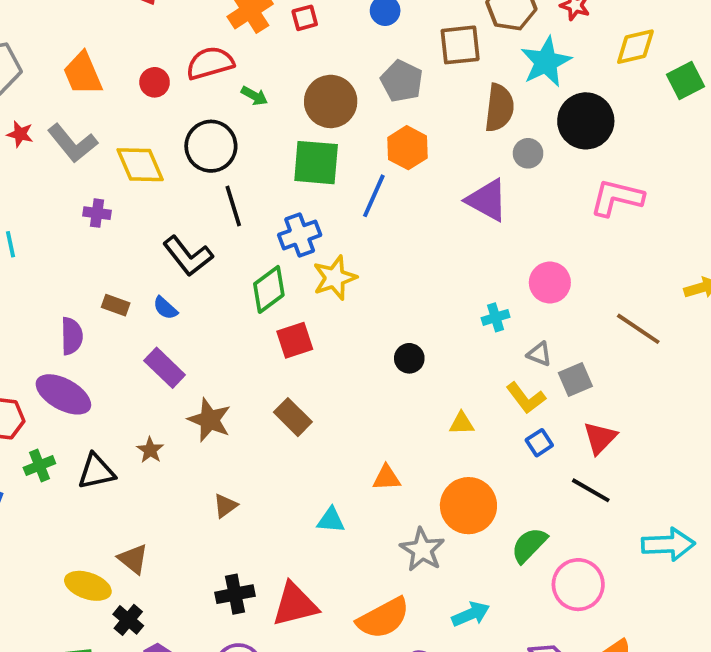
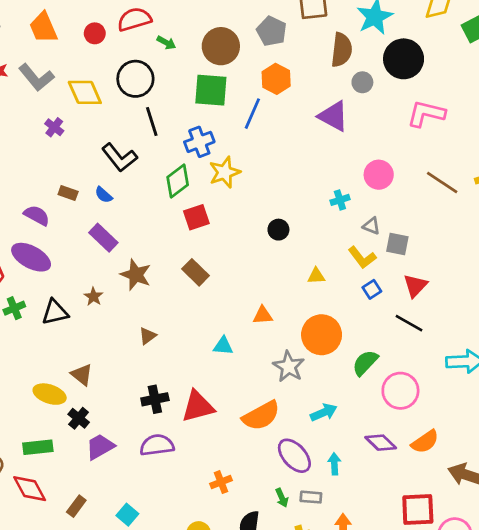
purple cross: (97, 213) -> (54, 127), turned 30
brown line: (638, 329) -> (442, 183), moved
purple semicircle: (72, 336) -> (37, 215), turned -60
gray square: (575, 380) -> (397, 244), turned 35

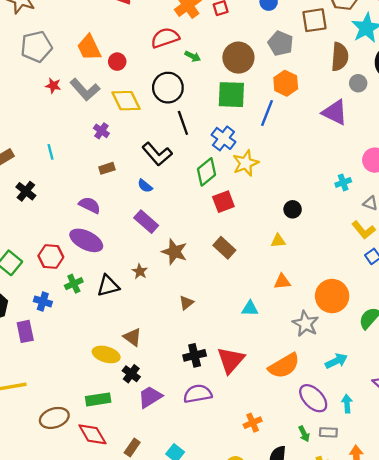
red circle: (95, 33) -> (117, 62), moved
blue cross: (199, 142) -> (223, 138), turned -30
brown rectangle: (68, 193) -> (107, 168), moved, turned -35
yellow triangle: (316, 276) -> (278, 241), moved
red triangle: (198, 406) -> (231, 360), turned -32

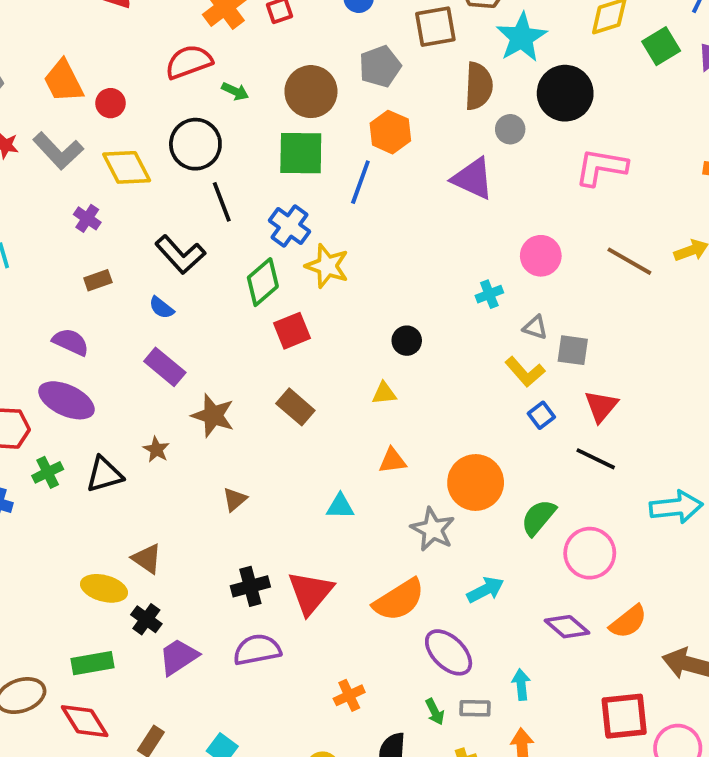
gray pentagon: (280, 43) -> (380, 66), turned 30
yellow star: (246, 163) -> (327, 266), turned -30
cyan arrow: (347, 404) -> (521, 685), moved

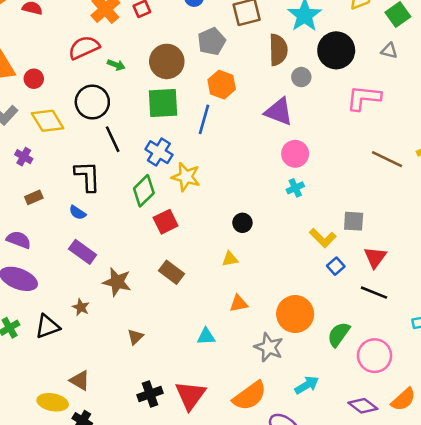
black L-shape: (180, 255) -> (87, 176), turned -136
pink circle: (541, 256) -> (295, 154), moved
gray triangle: (535, 327) -> (389, 51), moved

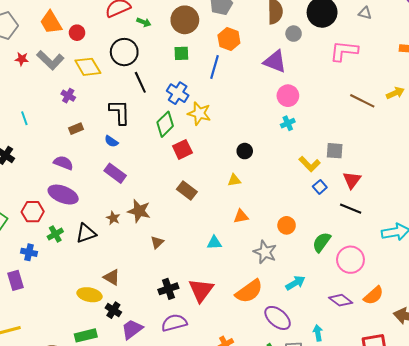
green square: (163, 103) -> (181, 53), size x0.6
brown star: (117, 282) -> (139, 211), moved
orange circle: (295, 314) -> (287, 225), size x0.6

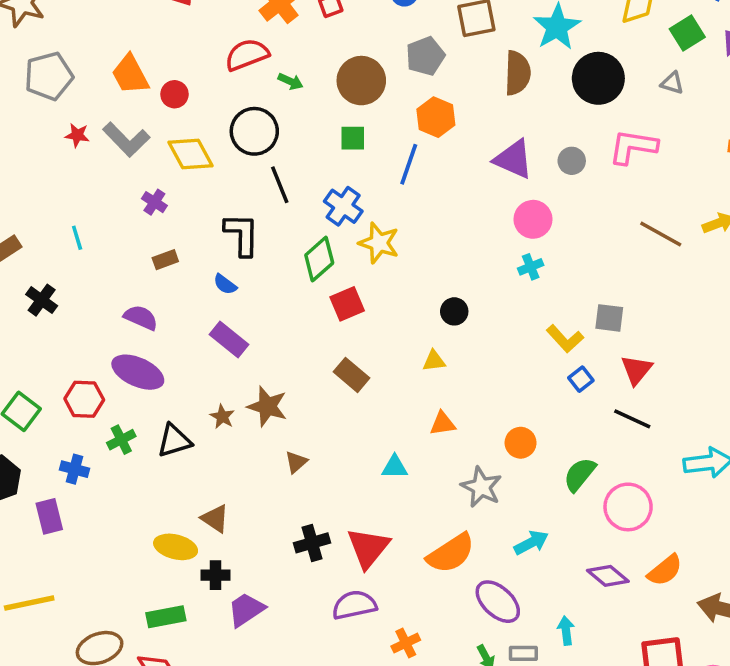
gray circle: (294, 34) -> (572, 161), moved
black cross: (113, 310) -> (215, 575), turned -35
purple semicircle: (174, 323) -> (354, 605), moved

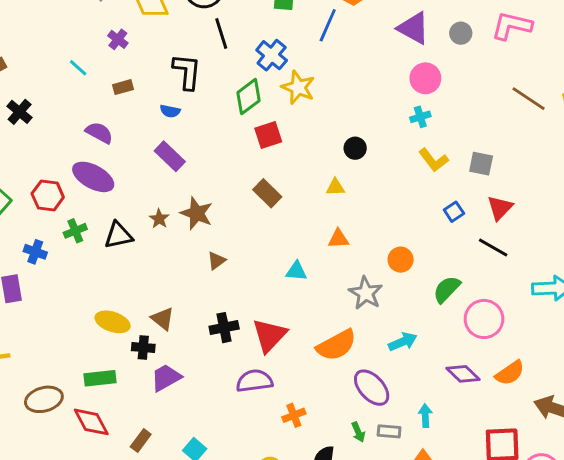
cyan line: (77, 238) -> (78, 68), moved, turned -36
blue semicircle: (225, 284) -> (170, 111), turned -30
yellow L-shape: (565, 339) -> (433, 160), moved
brown triangle: (215, 519) -> (163, 319), moved

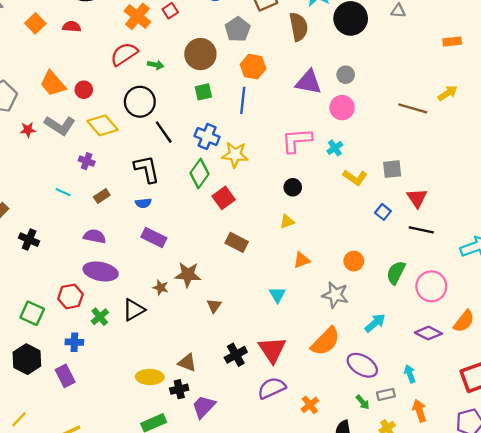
pink L-shape: (512, 26) -> (297, 140), moved
pink circle: (425, 78) -> (342, 108), moved
cyan triangle: (296, 271) -> (277, 295), turned -48

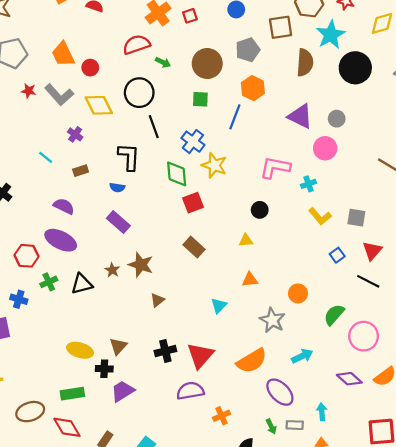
green diamond: (199, 173) -> (177, 174), turned -56
brown triangle: (187, 363) -> (118, 346), turned 36

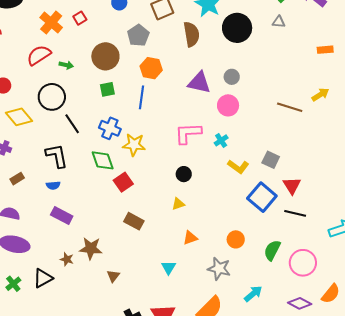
gray square: (356, 218) -> (271, 160), turned 30
blue square: (337, 255) -> (262, 197), size x2.0

